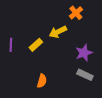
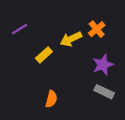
orange cross: (76, 13) -> (97, 29), moved
purple line: (11, 45) -> (19, 29), moved, turned 56

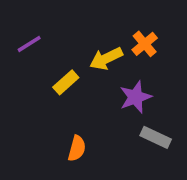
purple star: (103, 65) -> (135, 97), moved

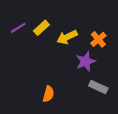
orange cross: (145, 44) -> (98, 39), moved
yellow rectangle: (66, 82) -> (41, 28), moved

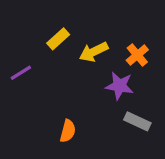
purple line: (18, 28) -> (21, 73), moved
purple star: (86, 61) -> (120, 86), turned 30

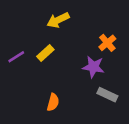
yellow rectangle: (58, 39) -> (45, 53), moved
yellow arrow: (94, 52) -> (58, 20), moved

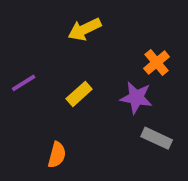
yellow rectangle: (45, 53) -> (79, 94), moved
orange semicircle: (53, 102) -> (57, 155), moved

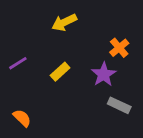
purple star: (136, 98) -> (104, 74), turned 30
orange semicircle: (57, 155) -> (22, 118), moved, turned -60

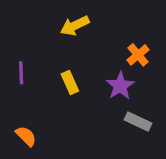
purple line: (18, 63) -> (21, 73), turned -60
yellow rectangle: (60, 72) -> (70, 83), turned -72

